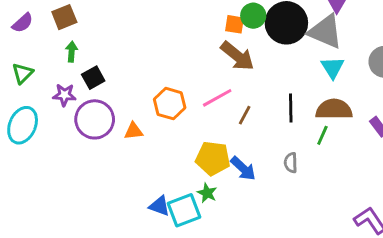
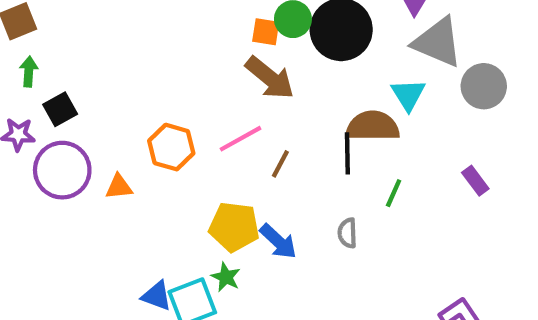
gray triangle: (325, 31) -> (438, 42), moved
brown semicircle: (334, 109) -> (373, 126), moved

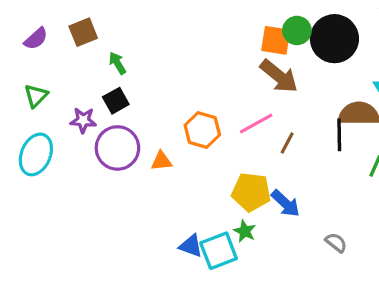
orange square: (266, 32) -> (276, 40), size x1.4
green arrow: (29, 72) -> (117, 63), moved, turned -35
gray semicircle: (347, 233) -> (336, 243), moved, turned 130

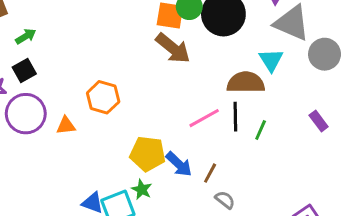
green arrow: (117, 63) -> (26, 36), turned 90
pink line: (256, 123) -> (204, 118), moved
black line: (339, 135) -> (235, 117), moved
brown line: (287, 143) -> (210, 173), moved

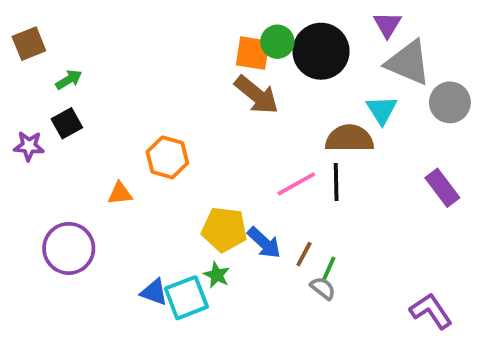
purple circle: (26, 114) -> (69, 248), moved
purple rectangle: (319, 121) -> (442, 188), size x1.4
green line: (261, 130) -> (329, 269), moved

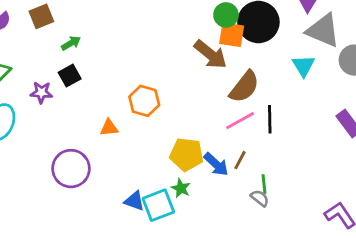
orange square: (253, 53) -> (232, 35), moved
brown semicircle: (349, 138) -> (244, 87), moved, turned 128
brown line: (304, 254) -> (240, 160), moved
green line: (329, 269) -> (264, 184), turned -30

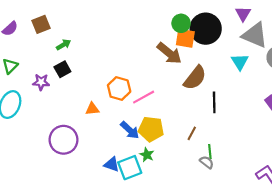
pink line: (240, 121) -> (144, 97), moved
blue arrow: (216, 164) -> (130, 130), moved

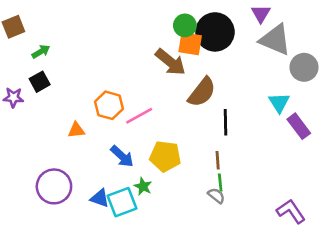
cyan triangle: (240, 62) -> (279, 103), moved
yellow pentagon: (151, 129) -> (165, 156), moved
brown line: (192, 133) -> (218, 160), moved, turned -32
purple circle: (63, 140) -> (54, 186), moved

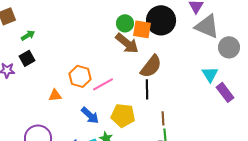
green circle: (185, 25) -> (125, 23), moved
black line: (225, 122) -> (147, 89), moved

